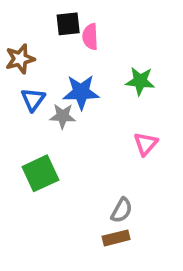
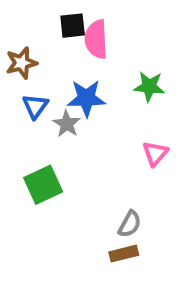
pink semicircle: (90, 37) -> (96, 39), size x1.4
gray star: (63, 116) -> (67, 124), turned 30

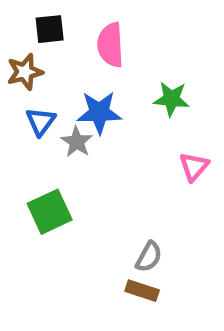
black square: (73, 26) -> (50, 29), moved
pink triangle: (155, 153) -> (194, 167), moved
brown rectangle: (124, 254) -> (142, 291), turned 32

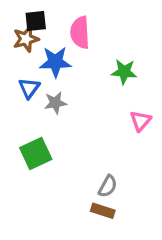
brown star: (25, 72) -> (26, 39), moved
blue star: (99, 112) -> (55, 62), moved
gray star: (77, 142) -> (55, 103), turned 30

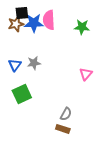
blue star: (55, 62) -> (34, 23), moved
green star: (124, 72) -> (82, 27), moved
blue triangle: (29, 88) -> (15, 65), moved

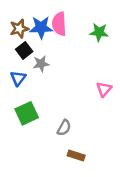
black square: (22, 13) -> (24, 50), moved, turned -32
gray star: (34, 63) -> (41, 64), moved
gray semicircle: (66, 114) -> (64, 128), moved

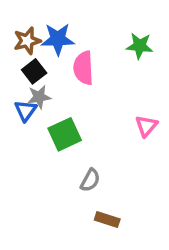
pink semicircle: (59, 24) -> (83, 68), moved
gray star: (41, 64) -> (39, 97), moved
green square: (27, 113) -> (65, 134), moved

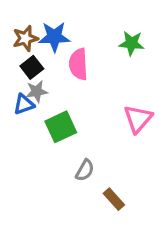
blue triangle: (26, 111) -> (24, 104), turned 35
pink triangle: (146, 126) -> (138, 119), size x1.4
brown rectangle: (107, 219) -> (114, 199), moved, turned 30

